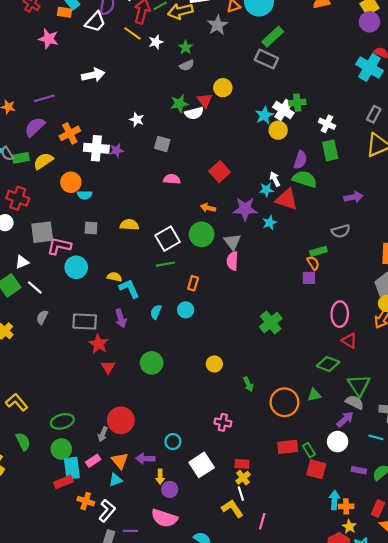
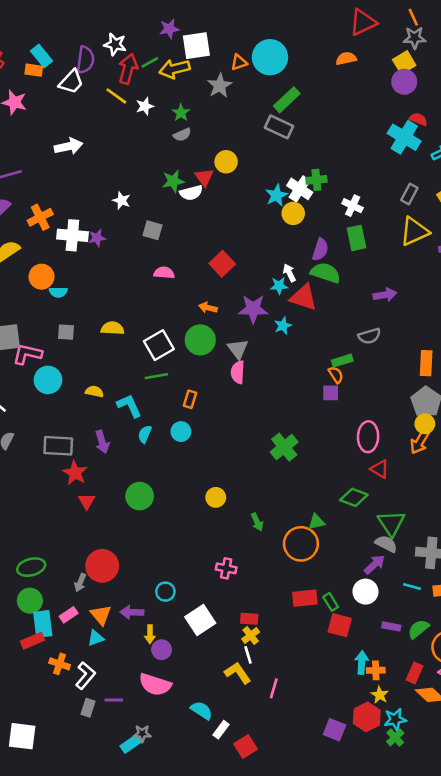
cyan L-shape: (129, 289) -> (129, 406), moved
green triangle: (314, 395) -> (316, 522), moved

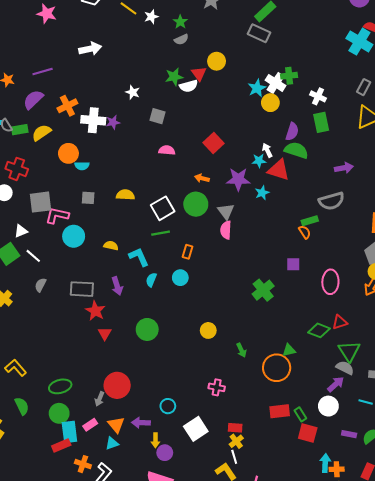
gray semicircle: (369, 336) -> (331, 201), size x1.4
purple square: (331, 393) -> (293, 264), moved
red triangle: (380, 469) -> (340, 322), moved, turned -49

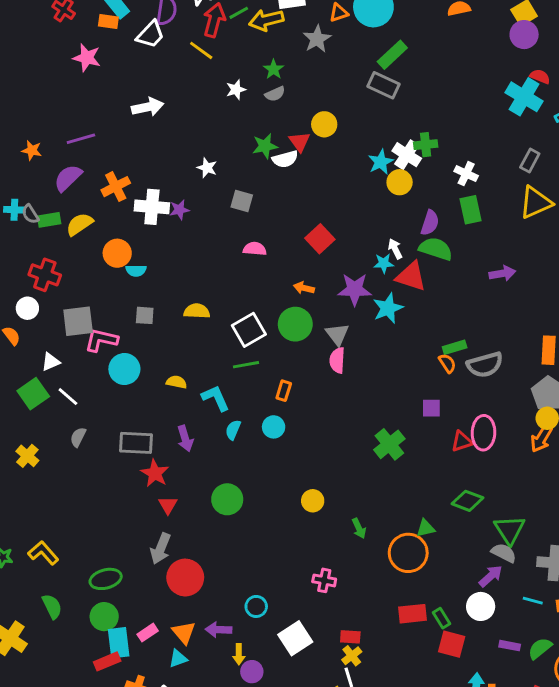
white star: (151, 17) -> (236, 90), moved
cyan star: (262, 193) -> (388, 308), size x1.5
gray semicircle: (331, 201) -> (485, 365), moved
red triangle: (340, 322) -> (462, 441), moved
gray arrow: (100, 399) -> (161, 549), moved, size x1.5

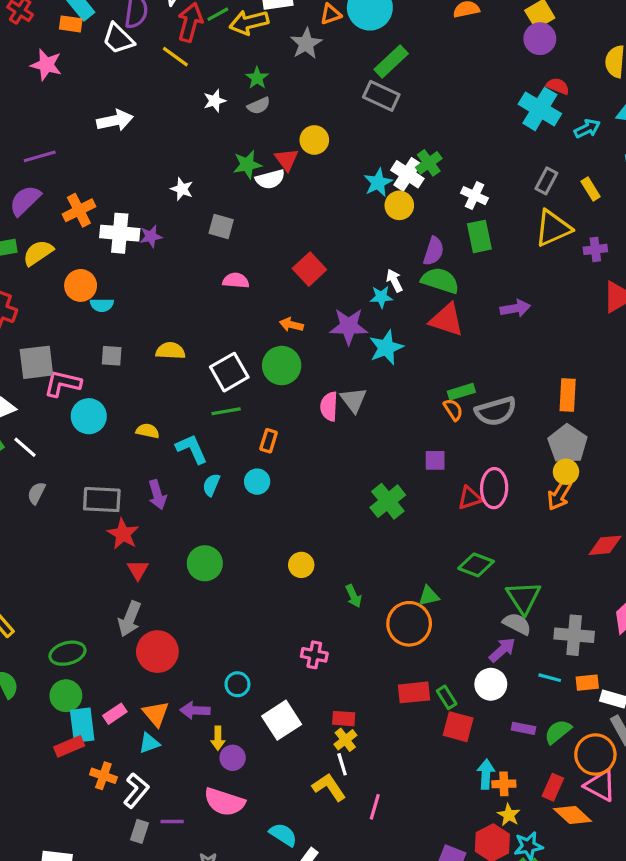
white trapezoid: (150, 35) -> (118, 39), turned 92
green cross: (426, 145) -> (429, 163), turned -30
red triangle: (411, 276) -> (447, 320), moved
gray triangle: (337, 334) -> (354, 400), moved

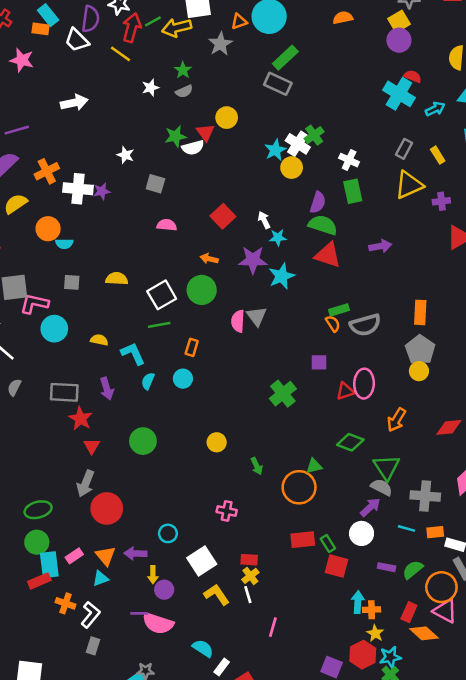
white arrow: (394, 281) -> (264, 220), moved
orange arrow: (559, 495) -> (396, 420), moved
yellow L-shape: (329, 787) -> (217, 595), moved
purple line: (172, 822) -> (139, 613), moved

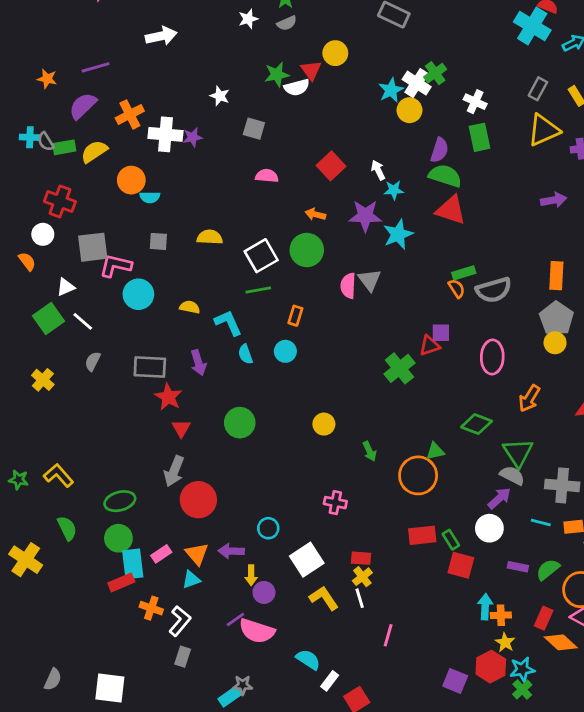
purple arrow: (380, 246) -> (554, 200), moved
cyan semicircle: (148, 381) -> (245, 354), turned -42
red triangle: (345, 391) -> (429, 346), moved
purple line: (139, 613) -> (235, 620), turned -35

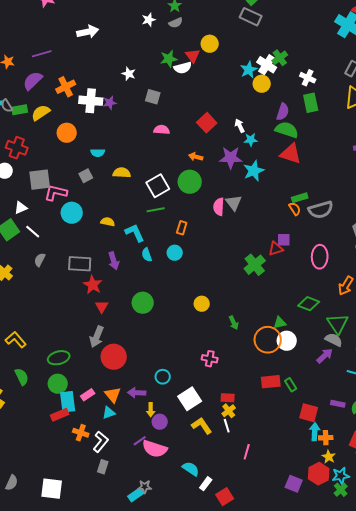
cyan semicircle: (150, 197) -> (98, 153), moved
gray square: (158, 241) -> (86, 176), turned -32
white circle: (489, 528) -> (287, 341), moved
red square: (461, 565) -> (309, 413), moved

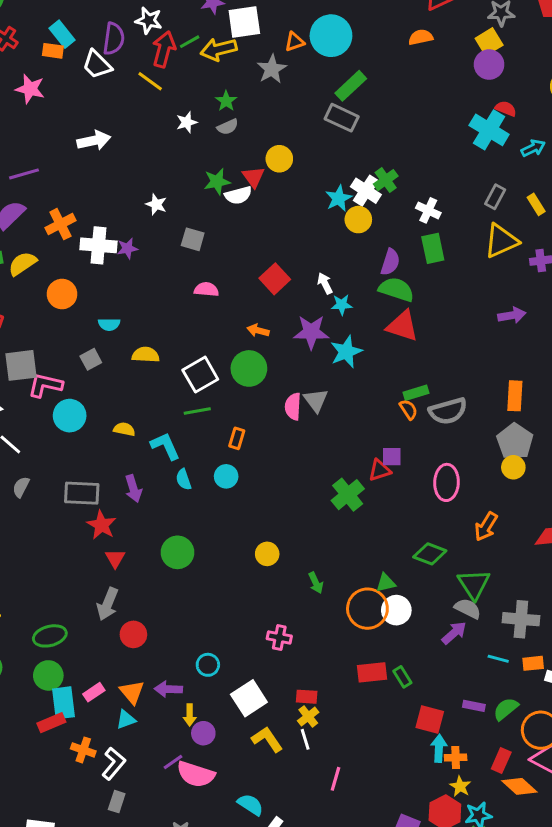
red circle: (114, 357) -> (133, 634), size x0.7

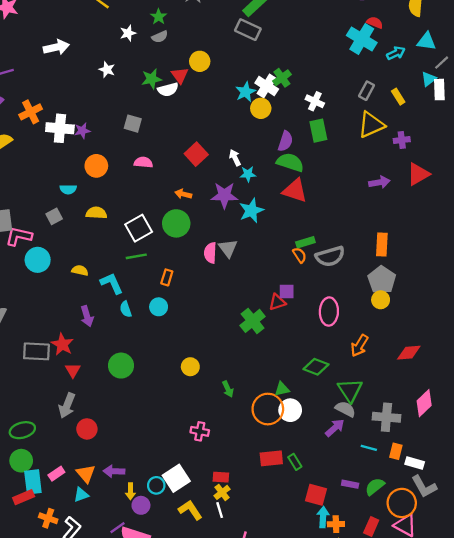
white star: (156, 204) -> (107, 70), moved
orange circle: (62, 294) -> (96, 166), moved
gray rectangle: (82, 493) -> (36, 351), moved
orange rectangle: (533, 663) -> (396, 451), turned -70
cyan circle: (208, 665) -> (156, 485), moved

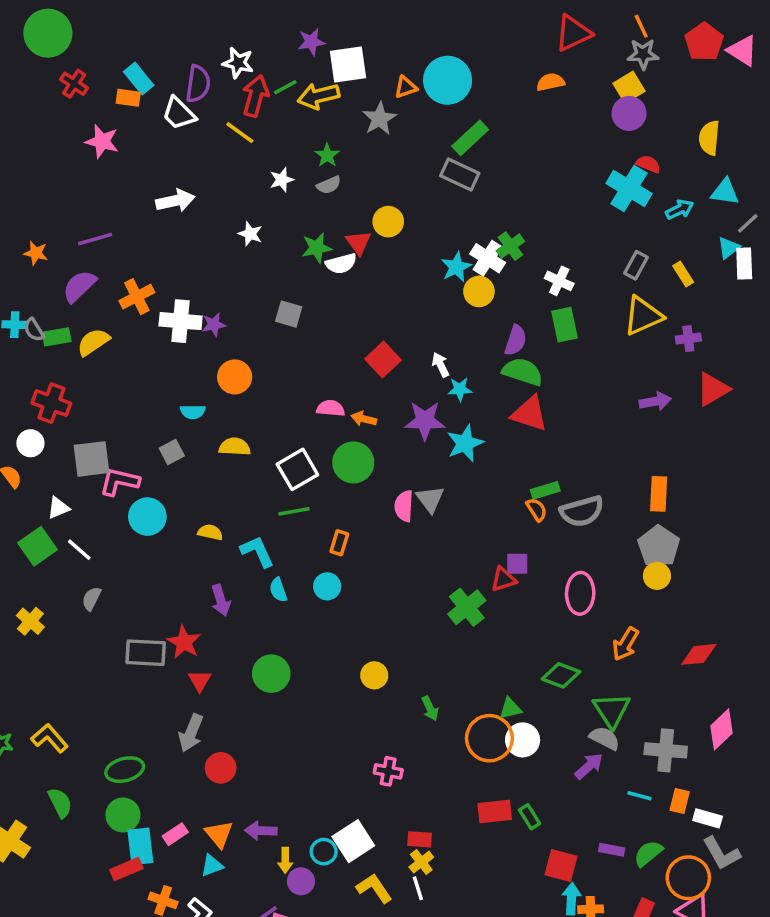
pink semicircle: (143, 162) -> (331, 408), moved

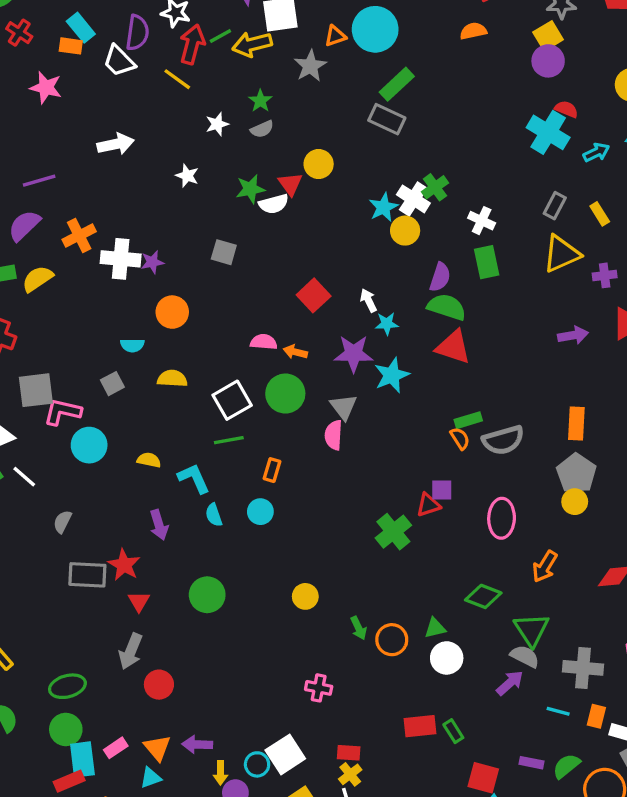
gray triangle: (430, 499) -> (344, 407), moved
gray semicircle: (92, 599) -> (62, 522), moved
orange circle: (489, 738) -> (392, 640), moved, size x0.7

